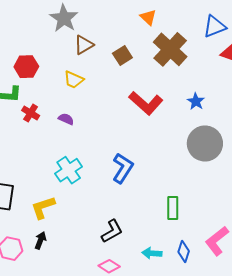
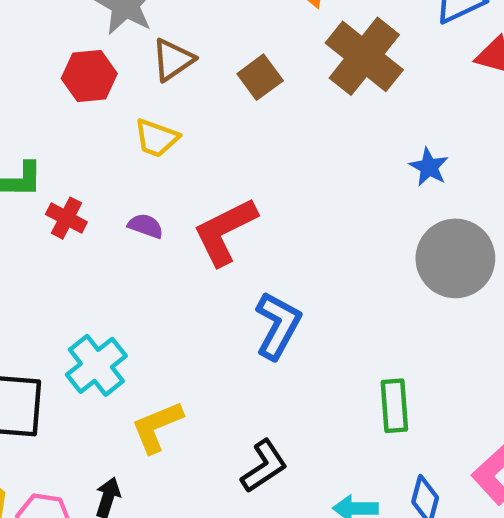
red hexagon: (26, 67) -> (89, 76), moved
red L-shape: (146, 103) -> (225, 231), moved, turned 116
cyan cross: (69, 170) -> (96, 365), moved
yellow L-shape: (43, 207) -> (157, 427), moved

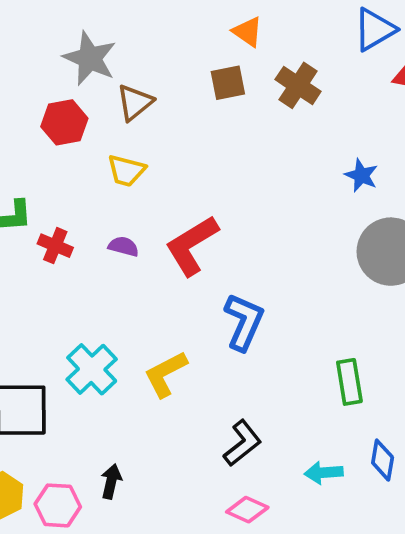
brown cross: (364, 56) -> (298, 85), size x0.7
brown square: (260, 77) -> (228, 83), moved, turned 30
yellow L-shape: (157, 427) -> (166, 374), moved

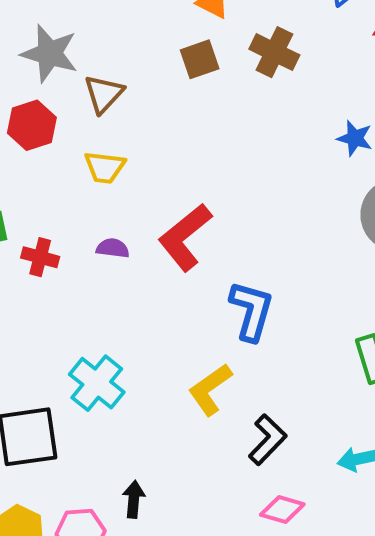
yellow L-shape: (166, 374) -> (210, 390), moved

